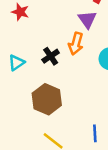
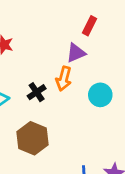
purple triangle: (87, 20) -> (76, 53), turned 42

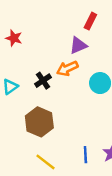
orange arrow: (64, 79) -> (67, 68), turned 50

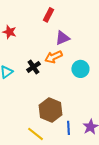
red rectangle: (90, 21) -> (48, 15), moved
brown hexagon: (39, 122) -> (50, 110), moved

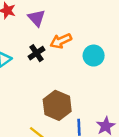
purple triangle: (62, 38) -> (36, 18), moved, turned -49

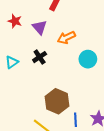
orange arrow: (61, 41) -> (66, 38), moved

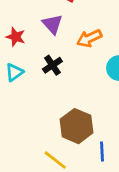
red star: (15, 21) -> (16, 37), moved

